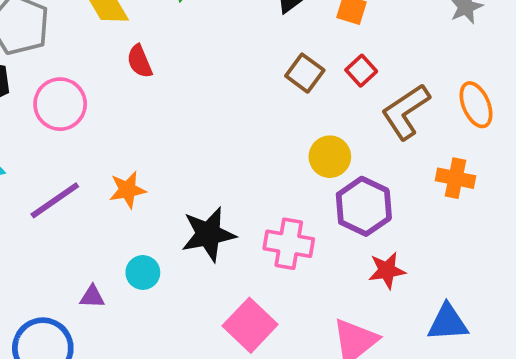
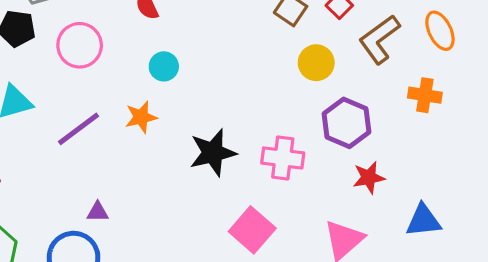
yellow circle: (330, 157) -> (316, 63), moved
cyan circle: (143, 272) -> (164, 66), moved
purple triangle: (92, 297) -> (98, 212), moved

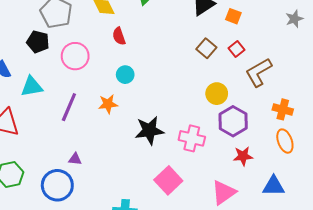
orange ellipse: (440, 31) -> (285, 141), moved
yellow circle: (316, 63) -> (217, 94), moved
purple line: (79, 129) -> (69, 107), turned -36

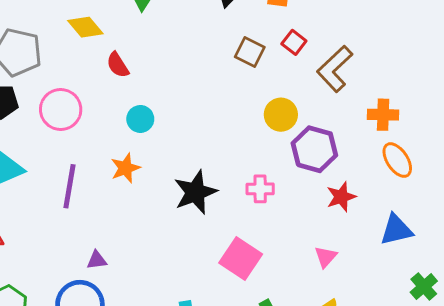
pink cross: (192, 138) -> (260, 189), size x0.7
pink triangle: (224, 192) -> (326, 257), size x0.6

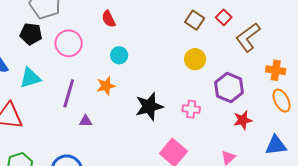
yellow circle: (281, 115) -> (195, 59), moved
purple triangle: (97, 260) -> (86, 121), moved

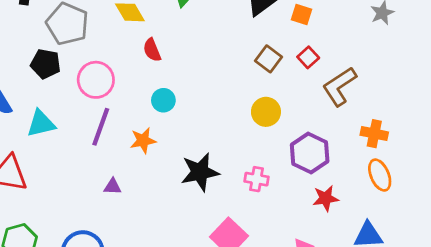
purple line: (69, 93) -> (101, 127), moved

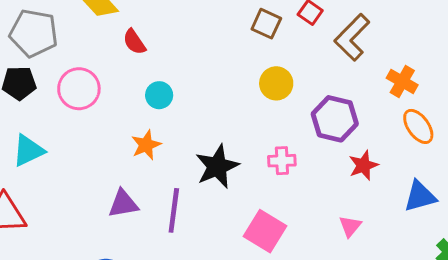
purple line: (101, 127) -> (174, 210), moved
orange cross: (374, 134) -> (402, 82), turned 30
purple triangle: (112, 187) -> (123, 204), size x1.5

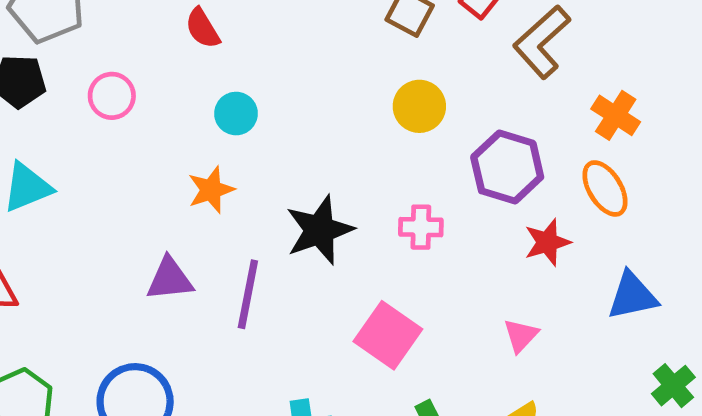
pink circle: (79, 89) -> (112, 96), size x0.7
orange ellipse: (418, 126) -> (605, 188), moved

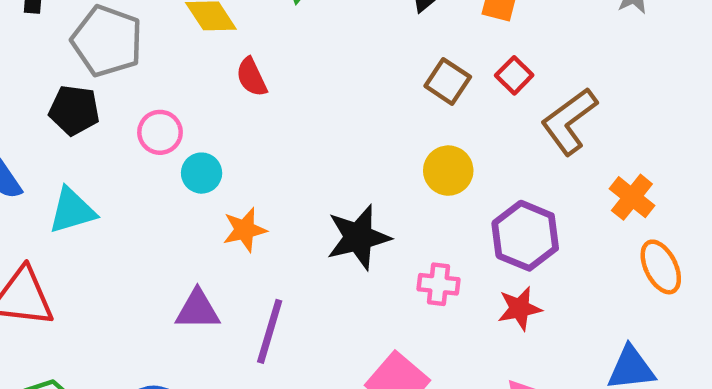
cyan circle: (236, 114) -> (202, 173), moved
orange ellipse: (605, 188) -> (661, 267), moved
black star: (319, 230) -> (358, 237), moved
red star: (547, 242) -> (520, 308), moved

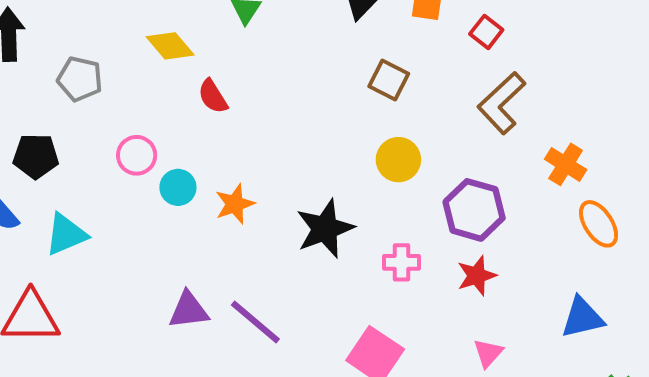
gray pentagon: (107, 41) -> (80, 79), size x0.7
red square: (514, 75) -> (486, 32), moved
black pentagon: (74, 110) -> (36, 156), moved
orange star: (245, 230) -> (235, 204), moved
purple line: (270, 331) -> (255, 322), turned -60

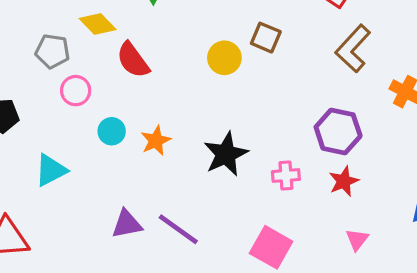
gray pentagon: (80, 79) -> (52, 51), moved
red semicircle: (213, 96) -> (133, 60), size x1.4
pink circle: (137, 155) -> (76, 91), moved
yellow circle: (398, 160) -> (224, 58), moved
cyan triangle: (66, 234) -> (51, 170), moved

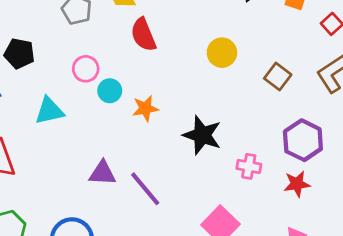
brown square: (266, 38) -> (278, 77), moved
pink circle: (76, 91) -> (86, 69), moved
black star: (226, 154) -> (202, 135), turned 30

